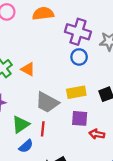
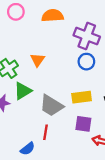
orange triangle: (28, 69) -> (38, 60), moved, turned 32
green triangle: (21, 124) -> (23, 91), moved

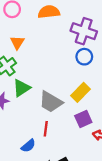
orange triangle: (38, 60) -> (17, 43), moved
yellow rectangle: (82, 97) -> (81, 92), turned -36
purple square: (83, 124) -> (83, 119), turned -30

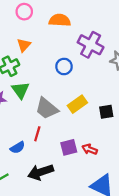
blue circle: (84, 57) -> (64, 66), moved
green triangle: (22, 88) -> (20, 90), turned -42
purple square: (83, 119) -> (69, 147), moved

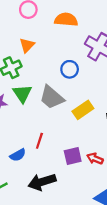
gray trapezoid: (47, 108) -> (52, 97), moved

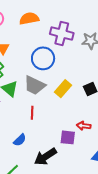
blue circle: (70, 69) -> (43, 58), size x1.5
red line: (39, 141) -> (32, 113), moved
purple square: (73, 156) -> (68, 137), moved, turned 35

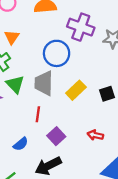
gray trapezoid: (35, 85) -> (44, 83), turned 60
purple square: (68, 137) -> (56, 136), moved, turned 35

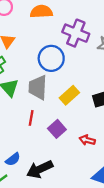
purple square: (56, 136) -> (57, 129), moved
blue semicircle: (21, 144) -> (13, 159), moved

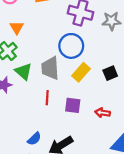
blue circle: (51, 58) -> (71, 46), moved
purple square: (57, 129) -> (73, 105), turned -35

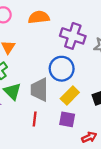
purple square: (73, 105) -> (67, 119), moved
red arrow: (103, 113) -> (89, 137), turned 144

